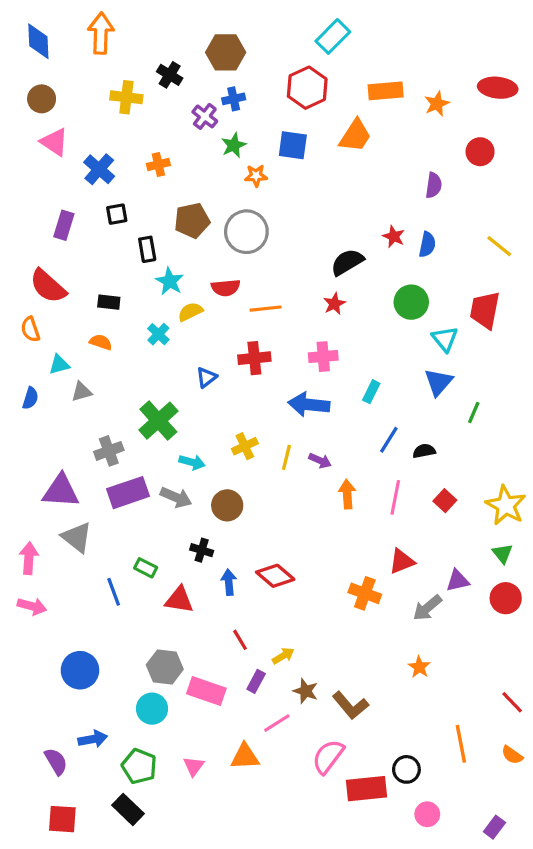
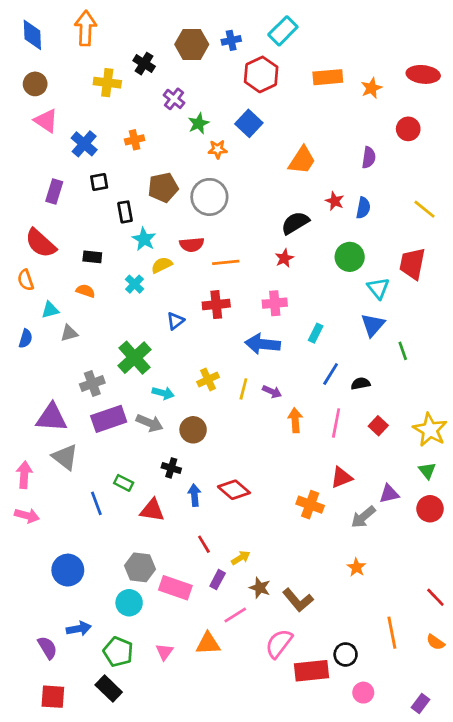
blue cross: (234, 99) -> (231, 40), moved
orange trapezoid: (355, 136) -> (302, 160), moved
blue square: (293, 145) -> (249, 123), turned 35
green line: (474, 413) -> (403, 351), turned -42

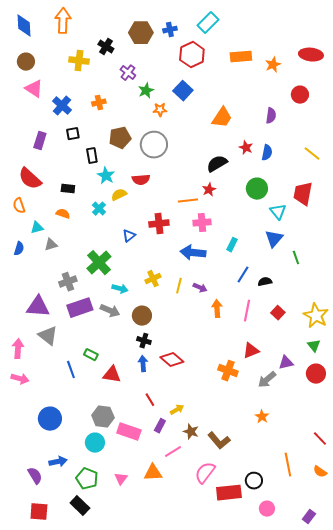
orange line: (226, 262) -> (188, 201), moved
black cross: (171, 468) -> (144, 341), moved

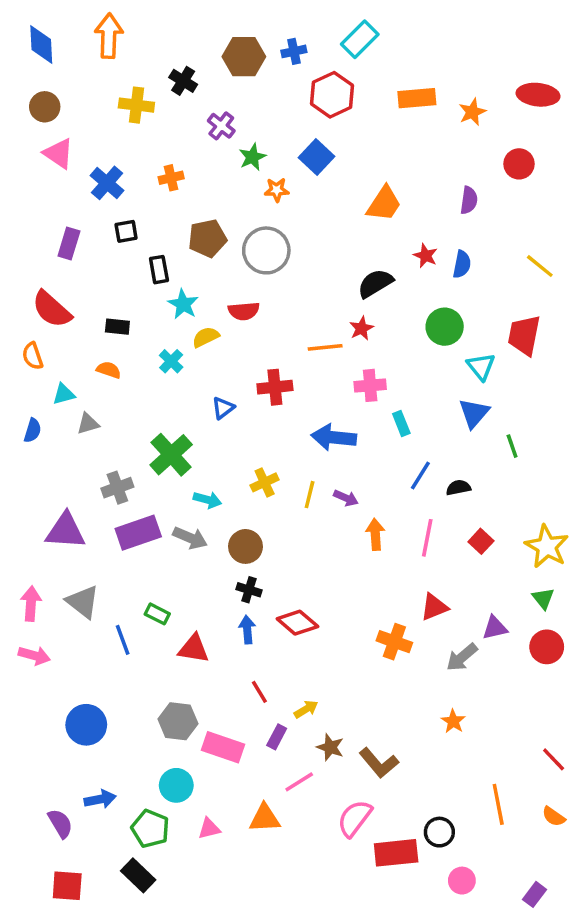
pink cross: (202, 223) -> (370, 385), moved
cyan rectangle: (232, 245) -> (401, 424), turned -48
gray triangle: (48, 336) -> (83, 602), moved
cyan circle: (95, 443) -> (176, 785), moved
pink triangle: (121, 479) -> (209, 829), turned 40

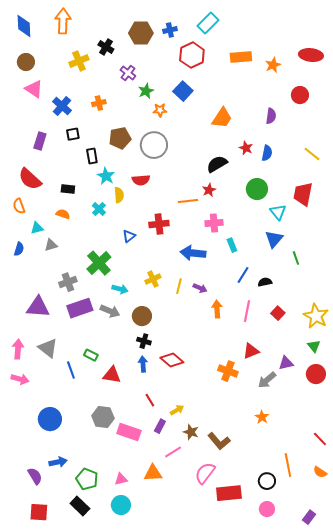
yellow cross: (136, 105) -> (79, 61), turned -30
yellow semicircle: (206, 337) -> (119, 195), turned 112
cyan circle: (176, 785) -> (121, 505), moved
black circle: (439, 832) -> (267, 481), moved

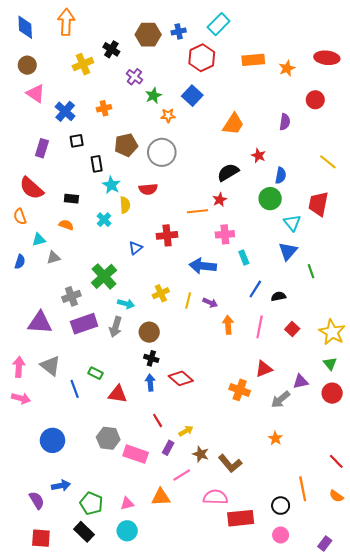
blue semicircle: (267, 153) -> (281, 175), moved
gray arrow: (110, 311) -> (116, 327), turned 84
pink semicircle: (205, 473) -> (215, 497), turned 55

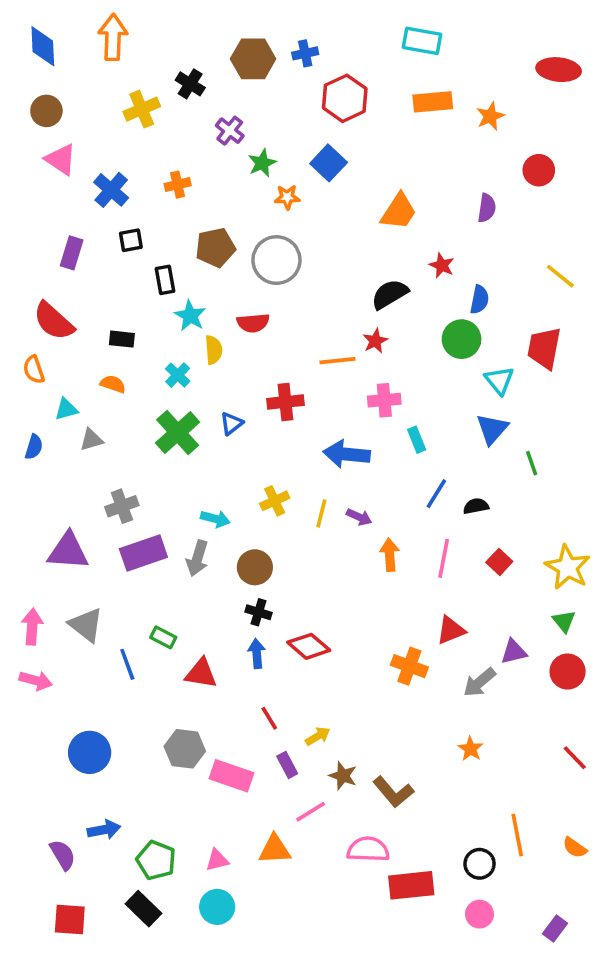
cyan rectangle: (219, 24) -> (422, 41), moved, turned 55
red ellipse: (327, 58) -> (559, 70), moved
green cross: (104, 276) -> (178, 433), moved
purple rectangle: (168, 448) -> (287, 765), turned -56
red line: (336, 461) -> (575, 758), moved

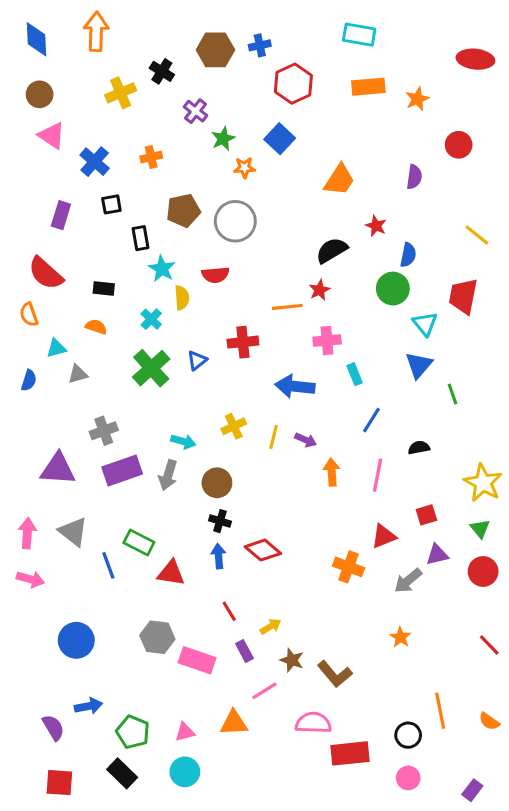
black semicircle: (476, 506) -> (419, 448), moved
red square: (499, 562) -> (426, 515), moved, turned 30
green rectangle: (163, 637) -> (139, 542), size x1.4

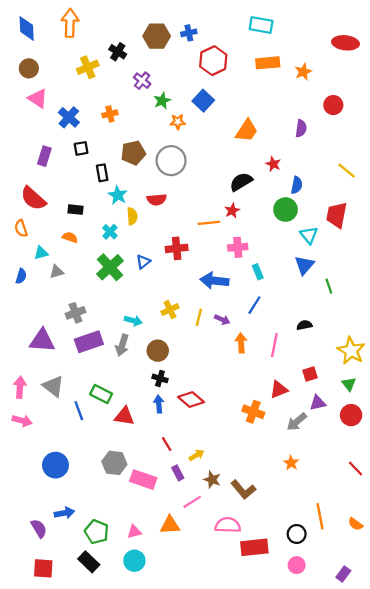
blue line: (371, 420) -> (254, 305), moved

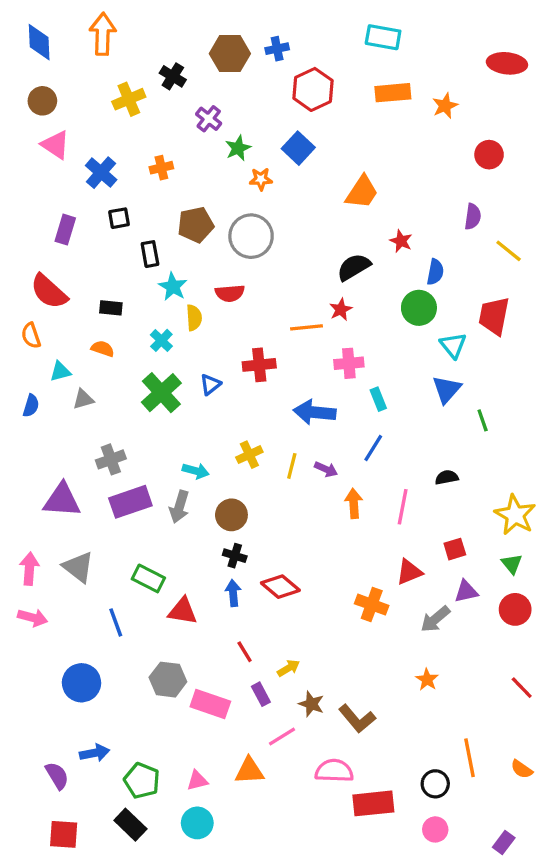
purple semicircle: (301, 128) -> (473, 217), moved
blue line: (79, 411) -> (116, 622), moved

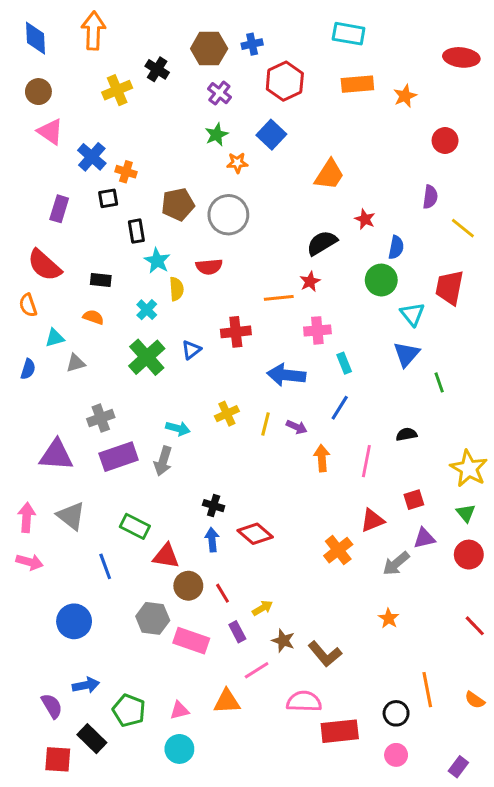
purple cross: (209, 119) -> (219, 93), moved
orange cross: (161, 168) -> (126, 172), moved, turned 30
brown circle: (231, 515) -> (188, 586), moved
orange cross: (372, 605) -> (338, 550), turned 32
black rectangle: (130, 825) -> (92, 739), moved

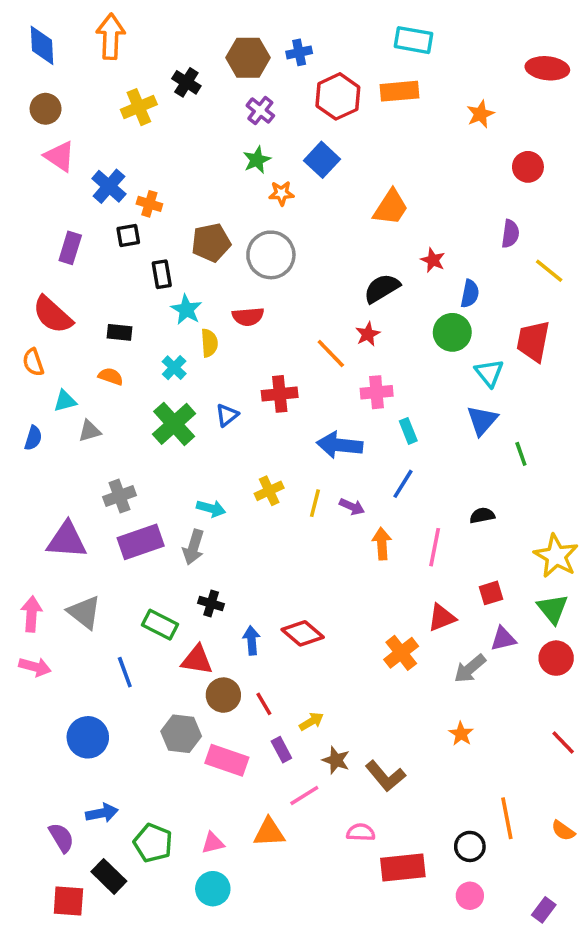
orange rectangle: (357, 84) -> (399, 91), moved
orange line: (279, 298) -> (331, 353), turned 52
black cross: (214, 506) -> (211, 603), moved
green triangle: (466, 513) -> (553, 609), size x1.4
pink semicircle: (304, 701) -> (361, 832), size x0.7

